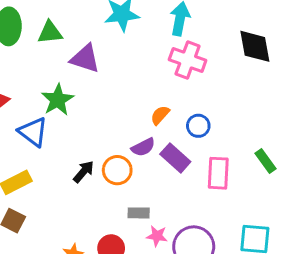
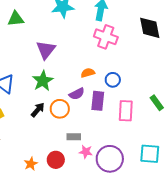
purple triangle: (85, 58) -> (46, 50), moved, turned 50
green star: (58, 100) -> (43, 81), moved
orange semicircle: (160, 115) -> (88, 73), turned 32
purple rectangle: (175, 158) -> (98, 101), turned 54

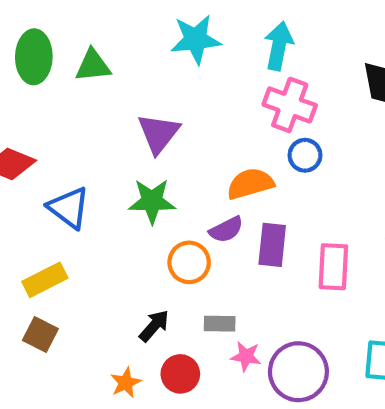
orange semicircle: (88, 73) -> (250, 184), size x1.5
blue circle: (113, 80) -> (305, 155), moved
green star: (43, 81) -> (152, 201), turned 30
black arrow: (38, 110) -> (154, 326), moved

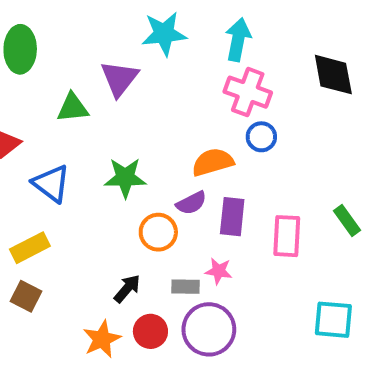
green triangle: (93, 66) -> (73, 108), moved
purple triangle: (158, 133) -> (119, 78), moved
pink star: (246, 356) -> (219, 271), moved
purple circle: (298, 372) -> (209, 329), moved
orange star: (126, 383) -> (102, 339), size x1.4

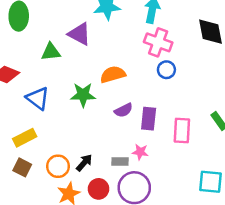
purple triangle: (119, 78) -> (79, 34), turned -40
orange semicircle: (213, 162) -> (113, 74), moved
orange circle: (158, 232) -> (58, 166), moved

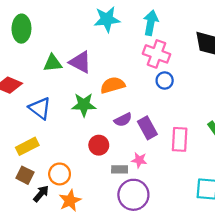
purple triangle: (79, 34) -> (80, 62), moved
purple rectangle: (149, 119) -> (147, 128), turned -35
black arrow: (84, 163) -> (41, 194), moved
red circle: (99, 189) -> (99, 145), moved

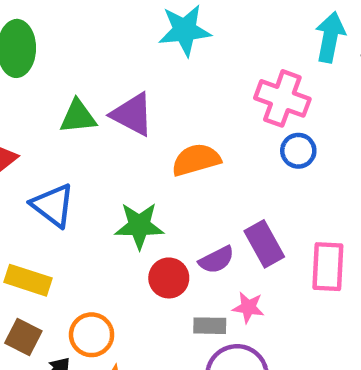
cyan arrow: (151, 23) -> (330, 37), moved
green star: (84, 105) -> (139, 226), moved
purple semicircle: (123, 120) -> (217, 260), moved
yellow rectangle: (27, 146) -> (28, 280), turned 45

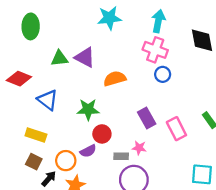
cyan arrow: (330, 37) -> (158, 21), moved
purple semicircle: (217, 260) -> (88, 151), moved
pink rectangle: (328, 267) -> (176, 129), turned -30

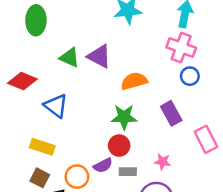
green triangle: (59, 58) -> (69, 57), turned 30
green star: (88, 109) -> (124, 117), moved
purple rectangle: (147, 118) -> (171, 113), moved
gray rectangle: (121, 156) -> (128, 172), moved

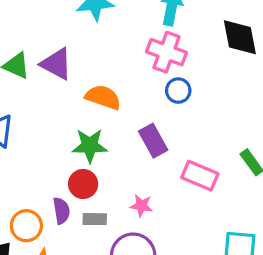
orange semicircle: (134, 81) -> (103, 97), turned 35
pink rectangle: (206, 139) -> (200, 176), turned -40
purple semicircle: (103, 165) -> (61, 211), turned -72

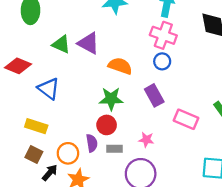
blue circle: (178, 91) -> (162, 61), moved

